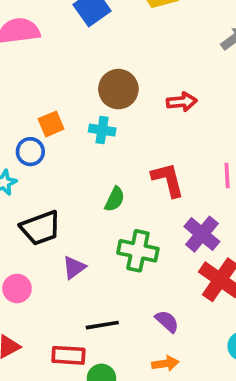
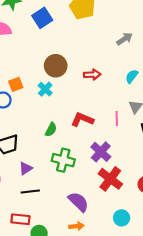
cyan cross: (102, 130) -> (45, 89), turned 32
red L-shape: (168, 180) -> (82, 120), turned -55
purple semicircle: (167, 321) -> (78, 202), size x1.5
black line: (102, 325) -> (30, 191), moved

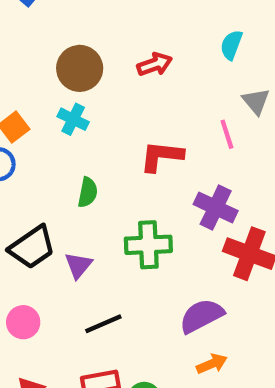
green semicircle: (51, 130) -> (88, 192), moved
purple triangle: (26, 168) -> (78, 265), moved
purple semicircle: (78, 202) -> (201, 316), turned -55

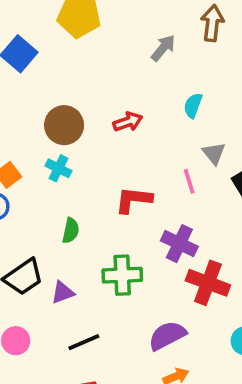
purple triangle: (78, 265) -> (63, 292), turned 30

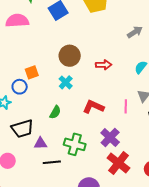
cyan cross: (58, 168) -> (66, 82), moved
black line: (84, 342) -> (52, 162), moved

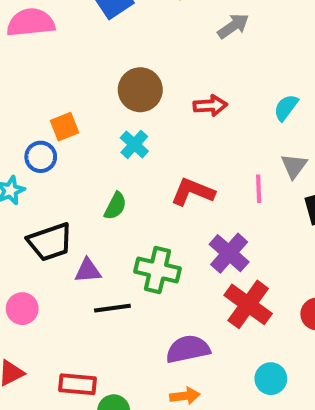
gray arrow: (135, 32) -> (233, 26), moved

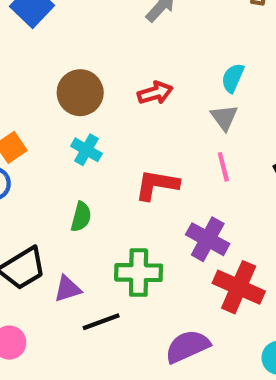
gray triangle: (294, 166) -> (224, 117), moved

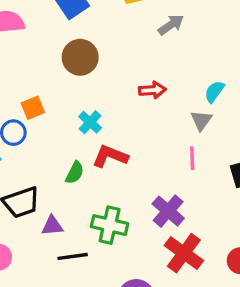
brown circle: (80, 93) -> (80, 57), moved
red L-shape: (157, 185) -> (110, 156), moved

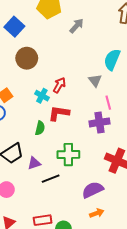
red arrow: (152, 90) -> (59, 85), moved, turned -42
cyan semicircle: (214, 92) -> (112, 60), size x1.5
gray triangle: (201, 120) -> (95, 80), moved
purple cross: (168, 211) -> (99, 122), moved, turned -36

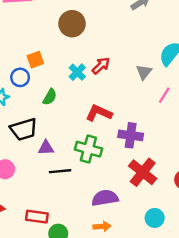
pink line: (108, 103) -> (164, 95), moved, turned 32
red L-shape: (59, 113) -> (99, 113), moved
purple cross: (99, 122) -> (131, 135), moved
green semicircle: (40, 128) -> (50, 97), moved

